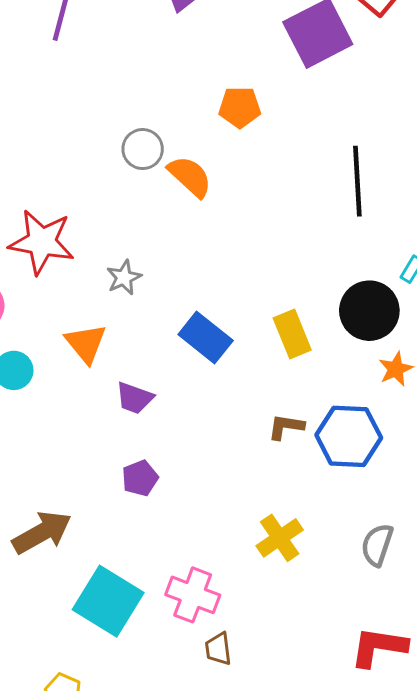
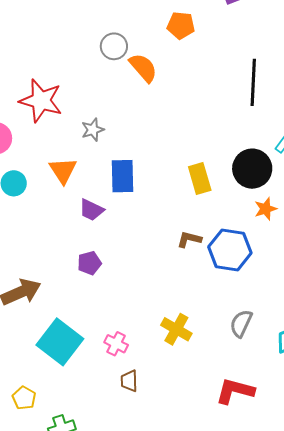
blue rectangle: (206, 337) -> (122, 176), moved, turned 44
yellow cross: (280, 538) -> (176, 329), moved, turned -32
pink cross: (193, 595) -> (116, 344), size x0.7

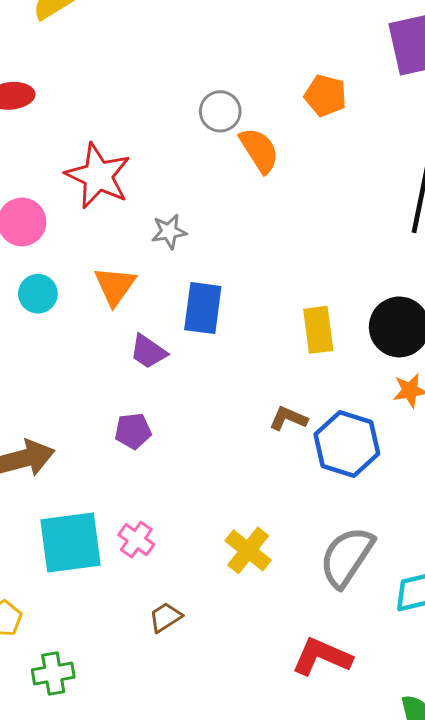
gray semicircle: (241, 323) -> (347, 557), size x1.5
cyan square: (60, 342) -> (70, 542), turned 36
pink cross: (116, 344) -> (136, 540), moved
brown trapezoid: (129, 381) -> (165, 617), turned 50

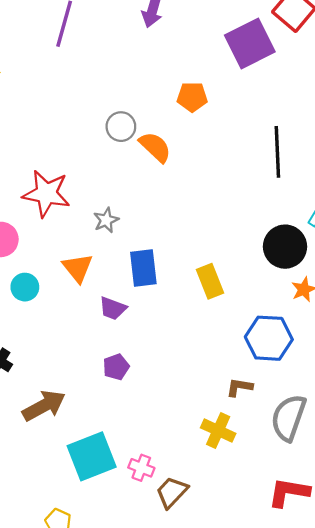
yellow rectangle: (318, 330) -> (210, 281), moved
brown L-shape: (288, 418) -> (239, 387), moved
pink cross: (136, 540) -> (141, 468), moved
brown trapezoid: (165, 617) -> (172, 492), size x1.4

